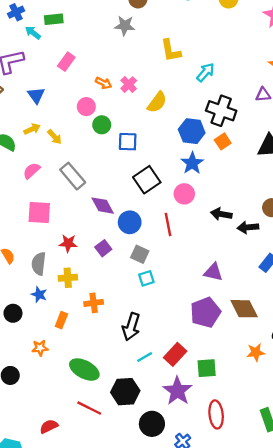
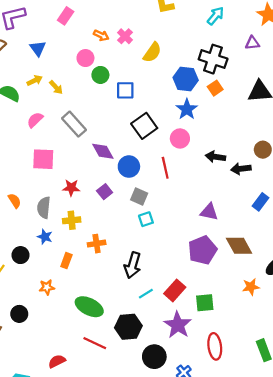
cyan arrow: (206, 72) -> (216, 16), moved

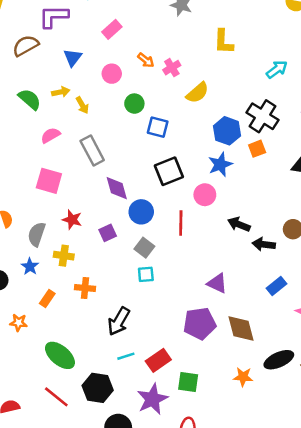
pink circle: (85, 58) -> (112, 74), moved

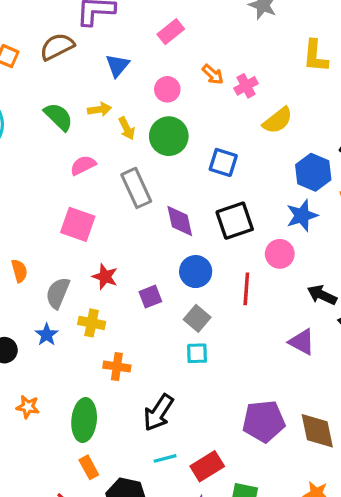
green circle: (134, 104) -> (169, 136), moved, size x1.5
purple diamond: (117, 188) -> (180, 221), moved
purple triangle: (217, 283) -> (302, 342), moved
orange rectangle: (47, 299) -> (89, 467), moved, turned -66
green ellipse: (60, 355) -> (84, 420), moved, turned 52

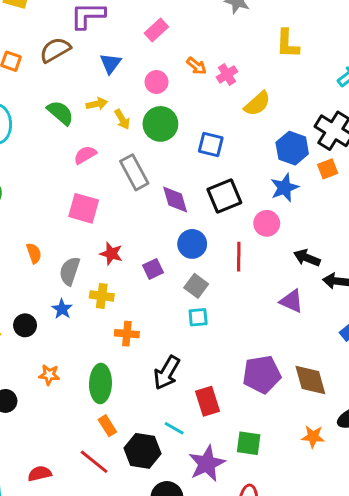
cyan line: (165, 458) -> (174, 428), moved, turned 48
red rectangle: (207, 466) -> (208, 401), moved, turned -72

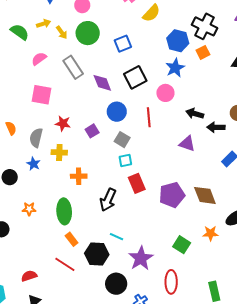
blue square: (211, 144) -> (123, 44), turned -30
red rectangle: (208, 401) -> (137, 183), moved
green square: (249, 443) -> (182, 245), moved, turned 30

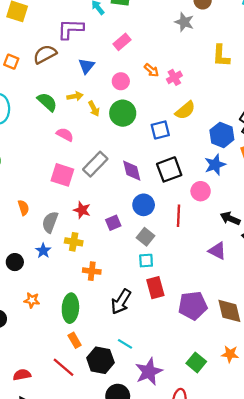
yellow semicircle: (151, 13) -> (185, 110), moved
pink semicircle: (39, 59) -> (65, 135), turned 56
gray rectangle: (73, 67) -> (95, 164), moved, turned 70

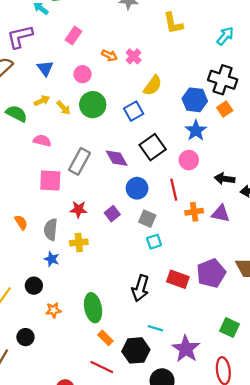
black circle: (15, 262) -> (34, 286), moved
orange cross: (92, 271) -> (194, 212), moved
red rectangle: (155, 288) -> (178, 279), moved, turned -40

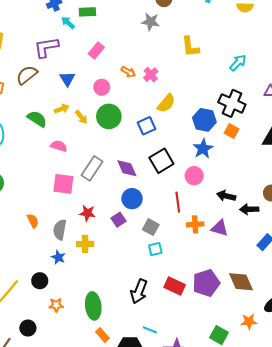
orange square: (225, 109) -> (232, 131), turned -32
blue circle: (137, 188) -> (132, 199), moved

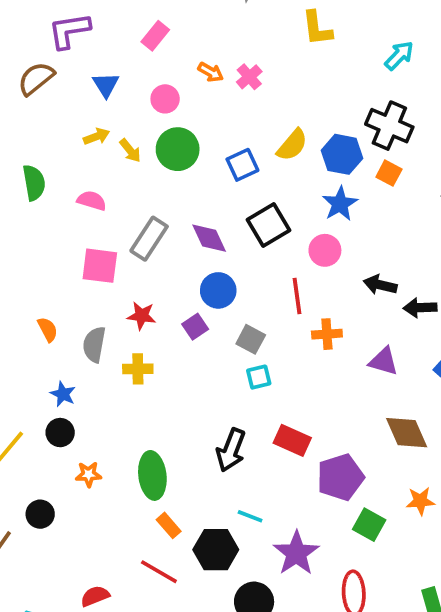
yellow semicircle: (166, 103) -> (292, 145), moved
green semicircle: (37, 119) -> (34, 183), moved, turned 48
purple triangle: (220, 228) -> (384, 361), moved
blue star: (58, 257) -> (63, 394), moved
purple pentagon: (206, 283) -> (340, 477), moved

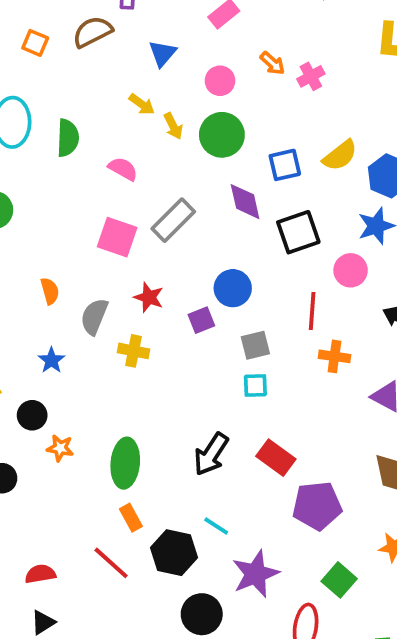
yellow arrow: (96, 136) -> (142, 104), turned 45
purple diamond: (209, 238) -> (245, 202), moved
gray square: (251, 339) -> (255, 345), turned 36
black circle: (60, 433) -> (32, 415), moved
green square: (369, 525) -> (339, 580), moved

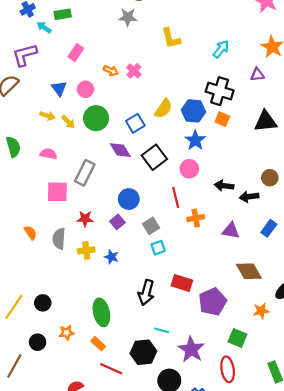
blue triangle: (162, 53) -> (59, 88), moved
blue star: (51, 360) -> (111, 257), moved
orange star: (60, 448) -> (67, 333), moved
orange rectangle: (131, 518) -> (98, 344), moved

